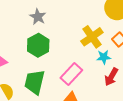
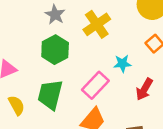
yellow cross: (92, 37) -> (97, 24), moved
cyan star: (104, 57) -> (122, 64), moved

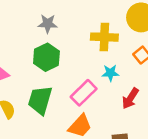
gray star: (55, 15) -> (48, 24), turned -30
yellow cross: (97, 24) -> (104, 37), moved, turned 35

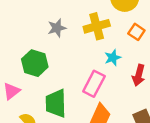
gray star: (48, 24) -> (57, 28), moved
green hexagon: (46, 57) -> (35, 63), moved

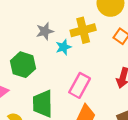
cyan star: (113, 58) -> (63, 47), moved

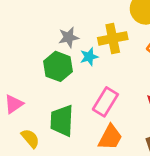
green hexagon: (23, 65) -> (58, 66), moved

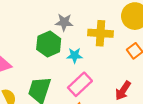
cyan star: (89, 57) -> (75, 55), moved

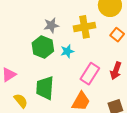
pink rectangle: (80, 84) -> (90, 74), moved

